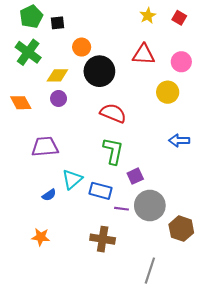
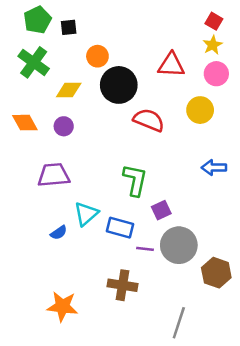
yellow star: (148, 16) -> (213, 45), moved
purple circle: (59, 98) -> (64, 126), moved
red semicircle: (113, 113) -> (149, 120), moved
orange star: (41, 237) -> (62, 306), moved, size x1.4

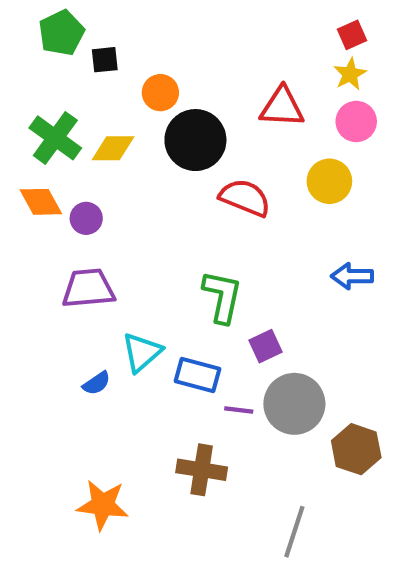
red square: (214, 21) -> (352, 35), turned 36
black square: (69, 27) -> (105, 60), moved
green cross: (34, 62) -> (55, 138), moved
purple circle: (64, 126) -> (86, 218), moved

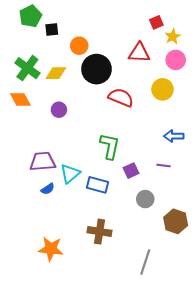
red square: (352, 35) -> (156, 22), moved
purple circle: (86, 218) -> (59, 110), moved
purple trapezoid: (88, 288) -> (43, 161), moved
gray circle: (294, 404) -> (145, 199), size x0.6
purple line: (239, 410) -> (164, 166), moved

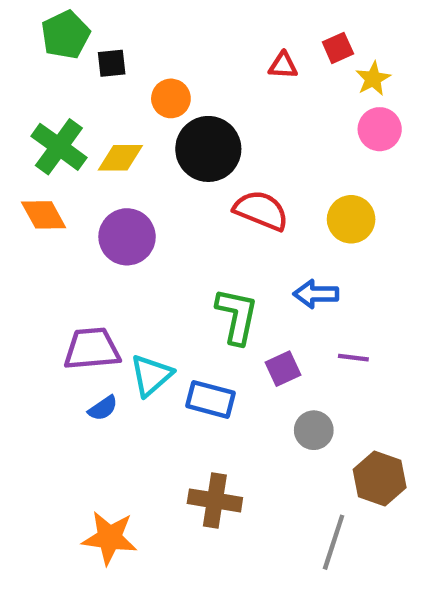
red triangle: (139, 53) -> (283, 65), moved, size x0.6
yellow circle: (162, 89) -> (351, 219), moved
purple circle: (59, 110) -> (127, 237), size x1.6
blue arrow: (174, 136) -> (316, 294), moved
gray line: (145, 262) -> (334, 542), moved

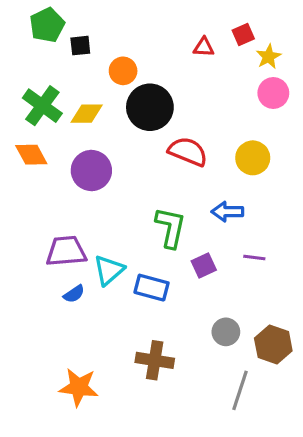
gray circle: (314, 430) -> (226, 332), moved

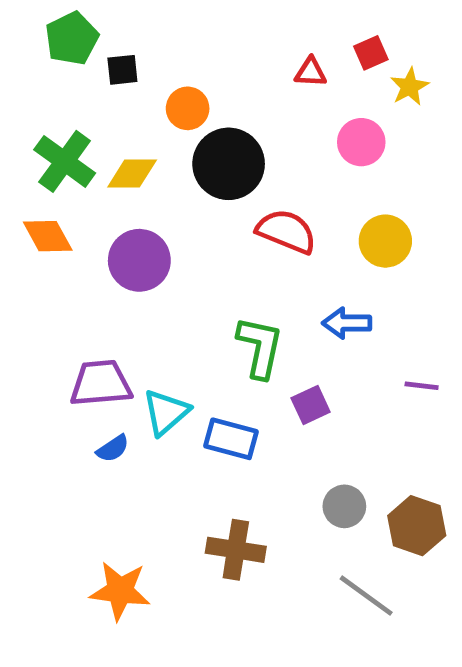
pink circle: (273, 93) -> (361, 142), moved
purple line: (254, 258) -> (422, 386), moved
gray line: (240, 390) -> (366, 596), turned -72

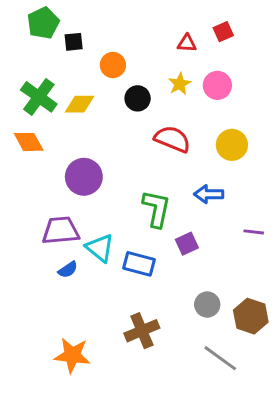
yellow star: (409, 87) -> (180, 84), moved
black circle: (229, 164) -> (138, 98), size x0.6
purple circle: (139, 260) -> (84, 177), moved
cyan triangle: (166, 412) -> (100, 248), turned -40
brown cross: (236, 550) -> (142, 331), turned -32

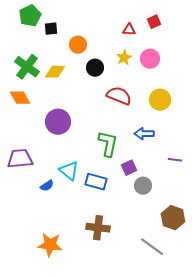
purple trapezoid: (61, 230) -> (20, 159), moved
gray circle: (207, 305) -> (143, 186), moved
brown cross: (142, 331) -> (98, 228), turned 30

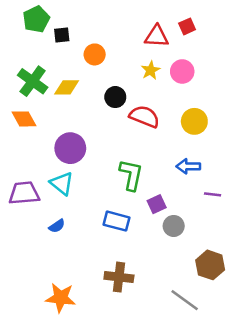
red triangle: (129, 30) -> (157, 36), size x1.5
black circle: (95, 68) -> (115, 97), moved
blue arrow: (144, 134) -> (188, 166), moved
cyan triangle: (69, 171) -> (62, 183), moved

